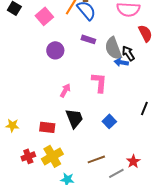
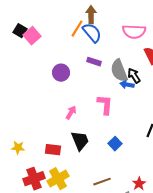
pink square: (44, 16) -> (32, 36), moved
red cross: (28, 156) -> (34, 179), size x1.5

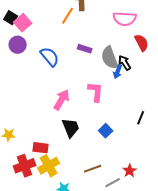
blue semicircle: (92, 33) -> (50, 57), moved
purple circle: (61, 73) -> (18, 45), moved
blue arrow: (127, 85) -> (118, 72), turned -80
pink arrow: (71, 113) -> (62, 100), size x1.5
red rectangle: (53, 150) -> (41, 148), moved

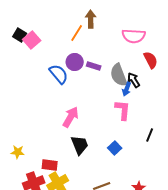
purple circle: (18, 45) -> (75, 62), moved
pink L-shape: (96, 92) -> (123, 110), moved

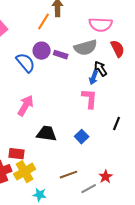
gray semicircle: (119, 75) -> (86, 48), moved, turned -85
pink arrow: (71, 117) -> (26, 106), moved
black trapezoid: (80, 145) -> (47, 134), turned -60

